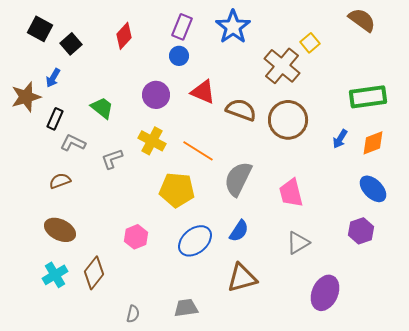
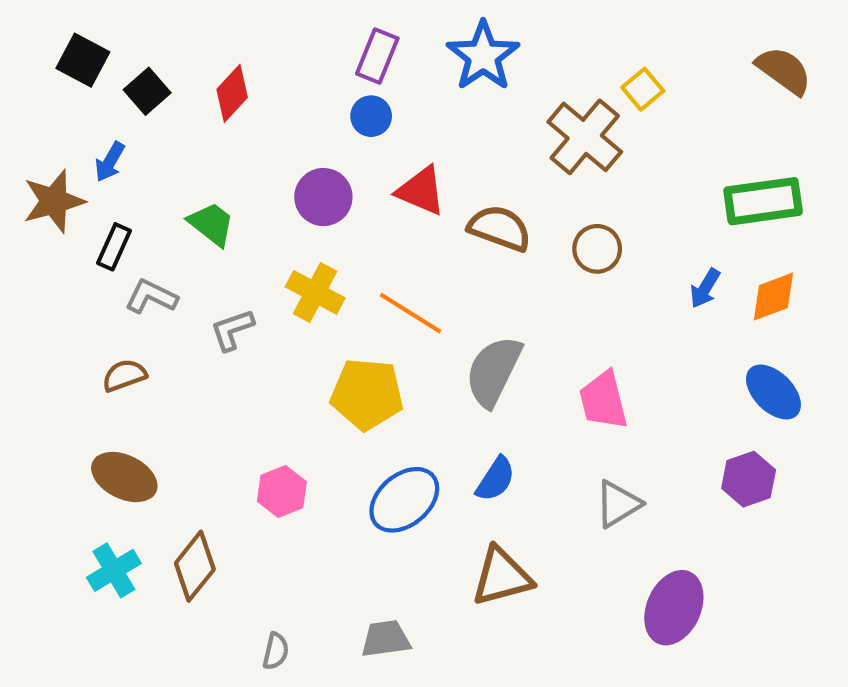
brown semicircle: (362, 20) -> (784, 71), moved
red diamond: (124, 36) -> (232, 93), moved
brown circle: (288, 120) -> (597, 249), size x0.6

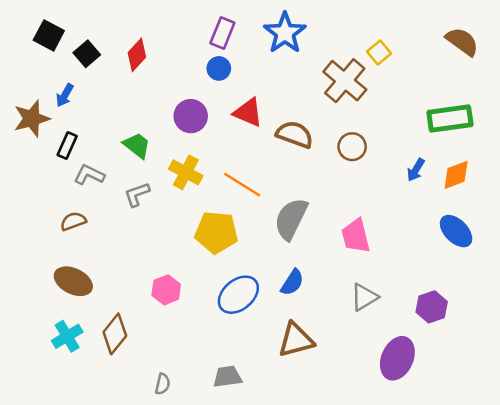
green trapezoid: (211, 224) -> (137, 145), moved
purple hexagon: (749, 479) -> (432, 307), moved

